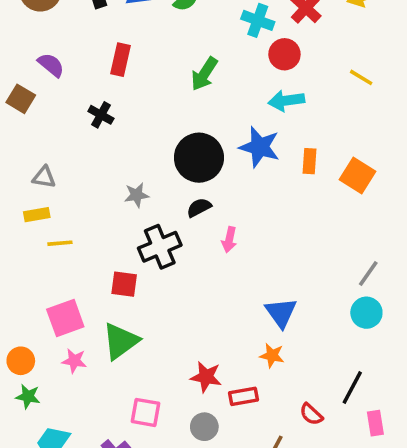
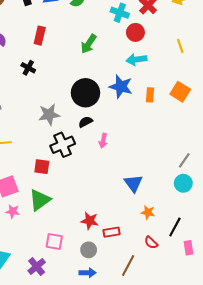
yellow line: (361, 77) -> (180, 46), turned 40
orange square: (358, 175) -> (180, 92), moved
gray star: (137, 195) -> (49, 115), size x1.5
orange star: (272, 355) -> (148, 212), moved

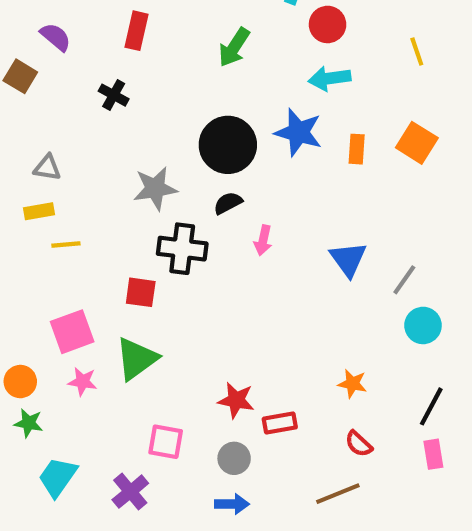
black cross: (63, 145) -> (182, 249), turned 30
gray line: (184, 160) -> (404, 280), moved
blue triangle: (133, 183) -> (348, 259), moved
black line: (175, 227) -> (431, 406), moved
brown line: (128, 265) -> (338, 494), moved, turned 40

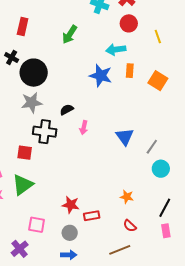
red circle: (328, 24) -> (129, 23), moved
black circle: (228, 145) -> (34, 73), moved
orange rectangle: (357, 149) -> (130, 71), moved

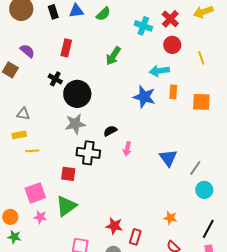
orange square: (158, 81) -> (201, 102), turned -30
red rectangle: (92, 216) -> (135, 237), turned -63

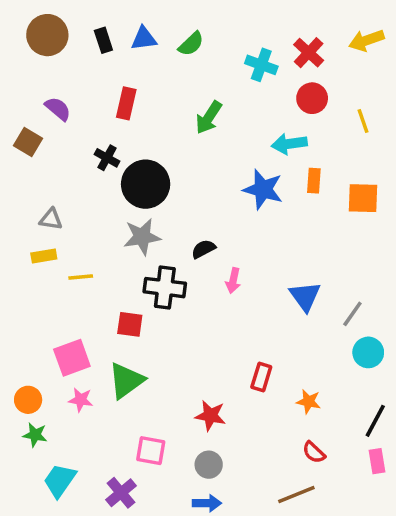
yellow line: (32, 151) -> (81, 277), moved
red rectangle: (135, 237) -> (261, 377), moved

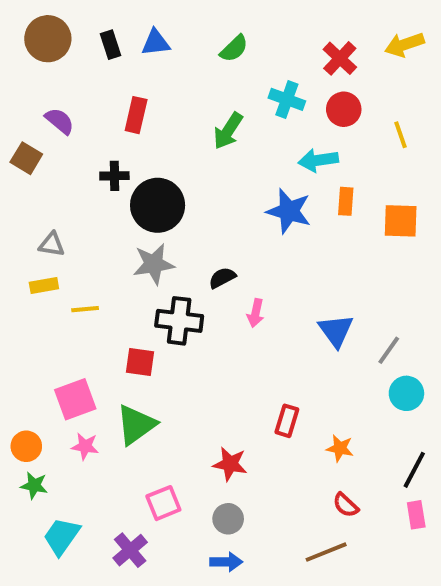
green semicircle: (191, 44) -> (234, 48), moved
cyan cross: (261, 65) -> (287, 99), moved
black cross: (107, 158) -> (114, 176), turned -30
pink square: (151, 451) -> (163, 503), turned -32

